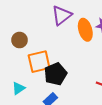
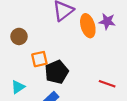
orange square: (39, 62) -> (39, 59), size x0.7

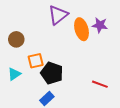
black pentagon: (57, 72) -> (52, 73), turned -30
cyan triangle: (18, 87) -> (14, 74), moved

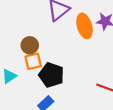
brown circle: (16, 39) -> (30, 45), moved

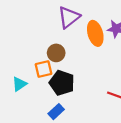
brown circle: (30, 45) -> (56, 53), moved

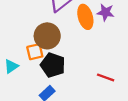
brown circle: (56, 53) -> (47, 36), size x1.5

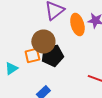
black pentagon: (53, 65) -> (52, 56), moved, turned -30

